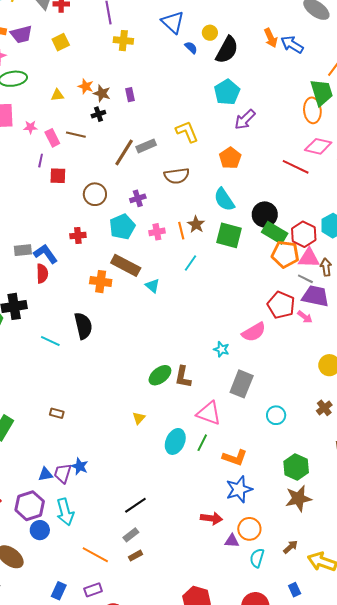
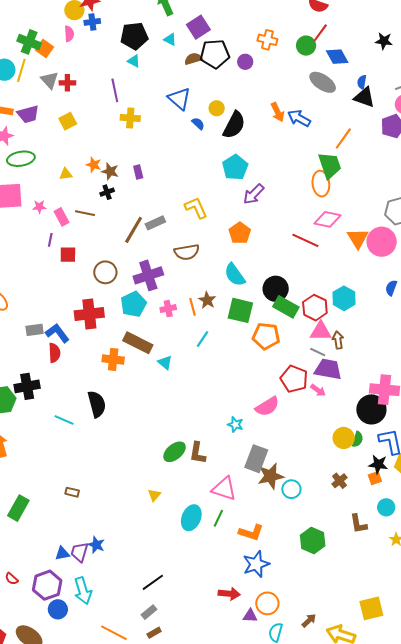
purple cross: (138, 198) -> (148, 275), size x1.8
red cross: (78, 236) -> (89, 314), size x1.8
orange pentagon: (285, 254) -> (266, 336), moved
brown star: (298, 498) -> (271, 476), moved

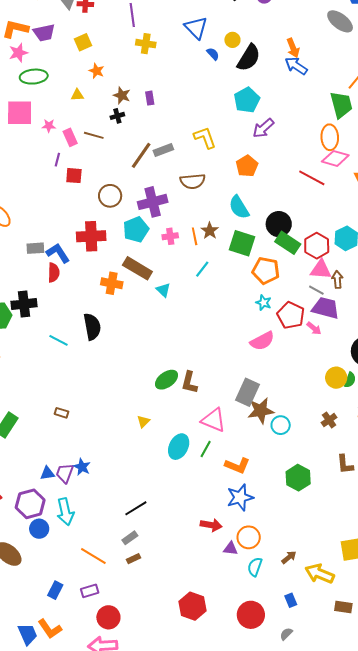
blue arrow: (299, 118) -> (296, 66), moved
orange star: (94, 165) -> (97, 71), moved
orange ellipse: (321, 184) -> (330, 137), moved
cyan star: (235, 425) -> (264, 303), moved

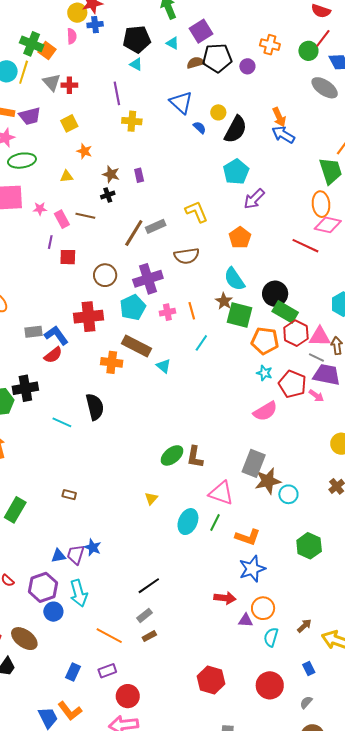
brown star: (210, 231) -> (224, 301), moved
red hexagon: (317, 246) -> (296, 333), moved
red semicircle: (54, 273) -> (53, 355), turned 54

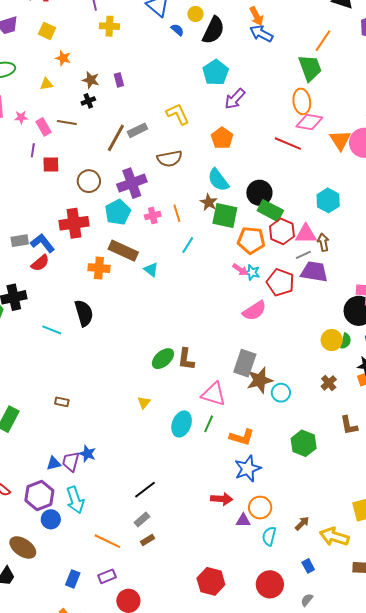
yellow square: (69, 123) -> (47, 31), turned -36
gray line: (316, 357) -> (303, 255), turned -49
pink arrow: (316, 396) -> (240, 270), moved

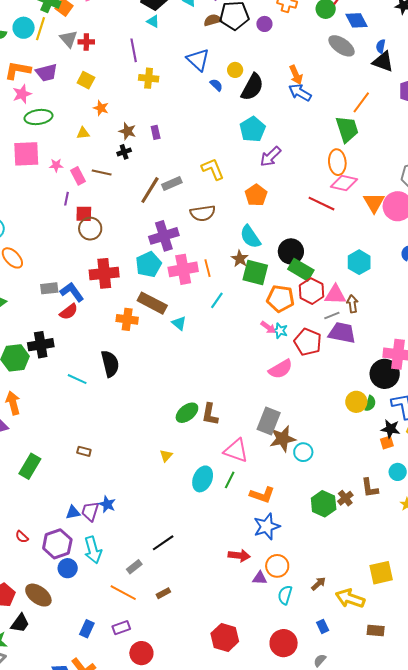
brown circle: (89, 181) -> (90, 229), moved
pink cross: (153, 216) -> (183, 269), size x1.8
brown cross: (329, 383) -> (345, 498), moved
gray rectangle: (142, 520) -> (134, 567), moved

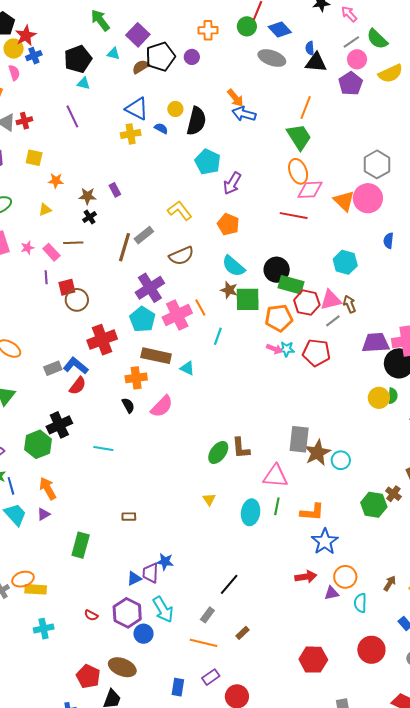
yellow cross: (149, 78) -> (131, 134), moved
purple trapezoid: (342, 333) -> (376, 343), moved
black semicircle: (110, 364) -> (128, 405), moved, size x0.6
pink semicircle: (281, 369) -> (162, 406), moved

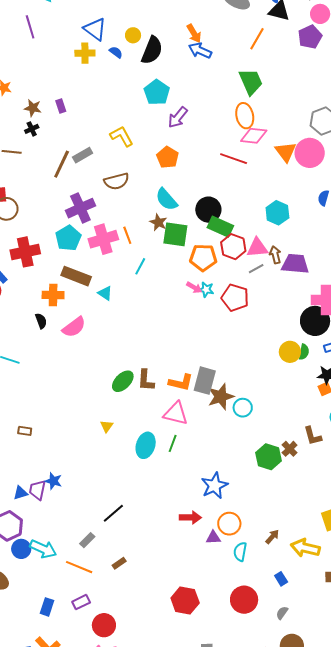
orange line: (306, 108) -> (257, 39), moved
purple trapezoid: (376, 343) -> (295, 264), moved
orange L-shape: (312, 512) -> (181, 382), moved
cyan arrow: (163, 609) -> (43, 549), moved, turned -44

